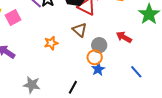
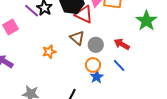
gray circle: (99, 45) -> (96, 45), moved
blue line: (136, 72) -> (119, 65), moved

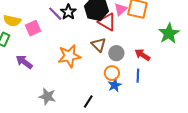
orange star: (49, 52) -> (69, 56), size x1.6
blue line: (119, 65) -> (138, 76), turned 40

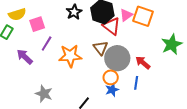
purple line: (55, 14) -> (47, 44), moved, turned 70
yellow semicircle: (12, 21) -> (17, 14), turned -36
gray circle: (116, 53) -> (117, 58), size x1.6

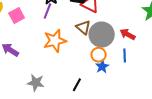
purple line: (47, 44) -> (47, 11), moved

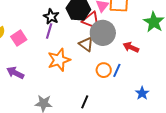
gray circle: (102, 35) -> (103, 33), moved
blue line: (125, 55) -> (117, 70), moved, turned 32
blue star: (102, 67) -> (142, 93), moved

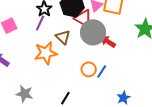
brown triangle: (86, 44) -> (63, 37), moved
red arrow: (131, 47) -> (108, 42), moved

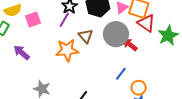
red triangle: (83, 18) -> (146, 23), moved
orange circle: (89, 69) -> (139, 88), moved

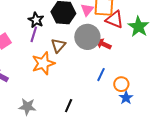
brown triangle: (86, 36) -> (58, 45), turned 35

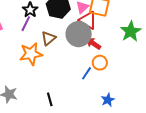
red triangle: (115, 19) -> (88, 20), moved
orange circle: (121, 84) -> (100, 63), moved
black line: (69, 106) -> (50, 99), turned -48

